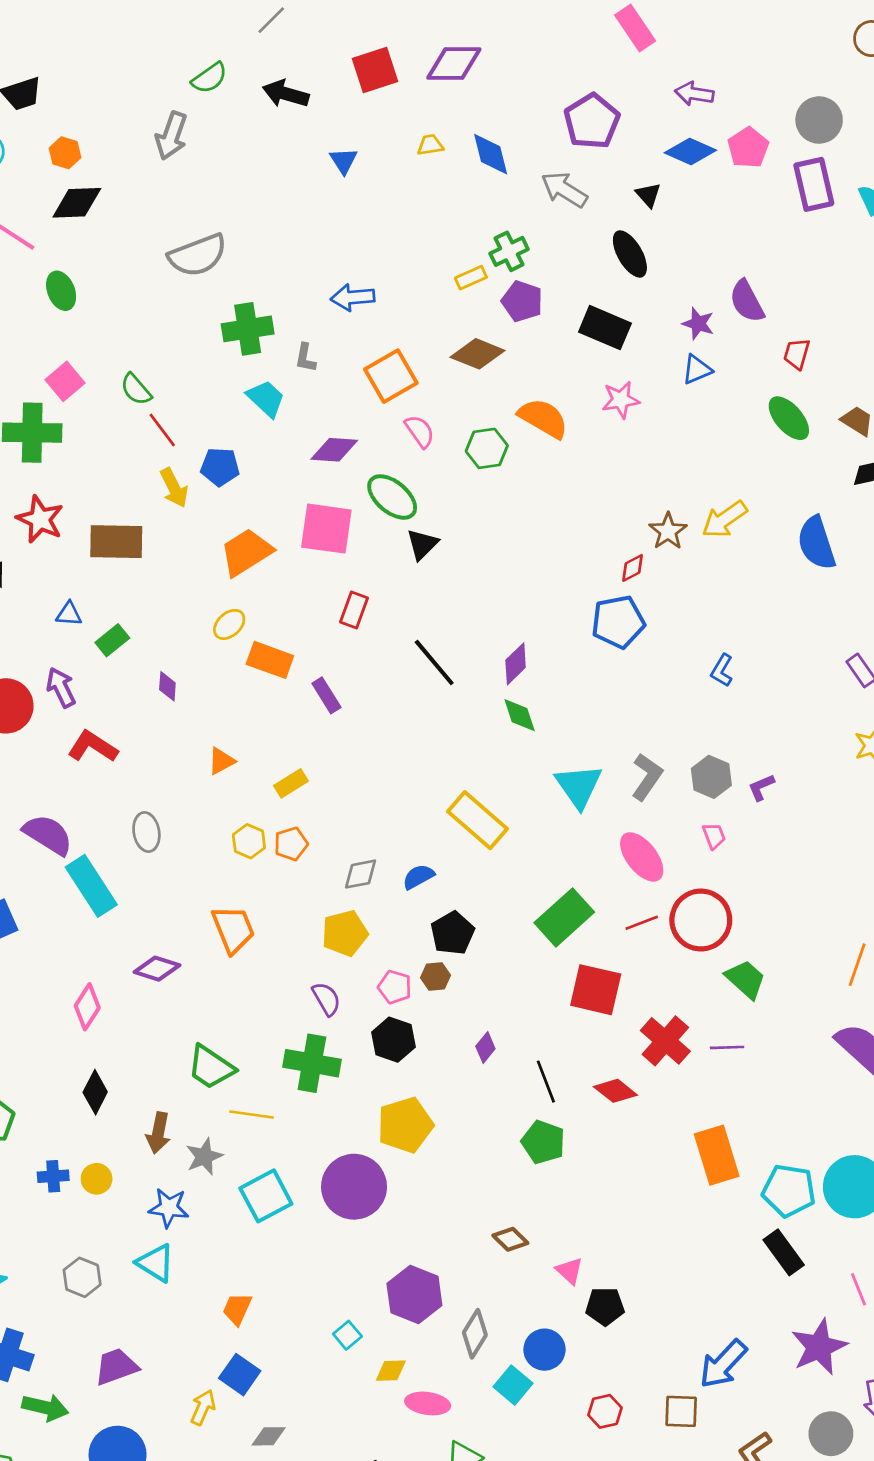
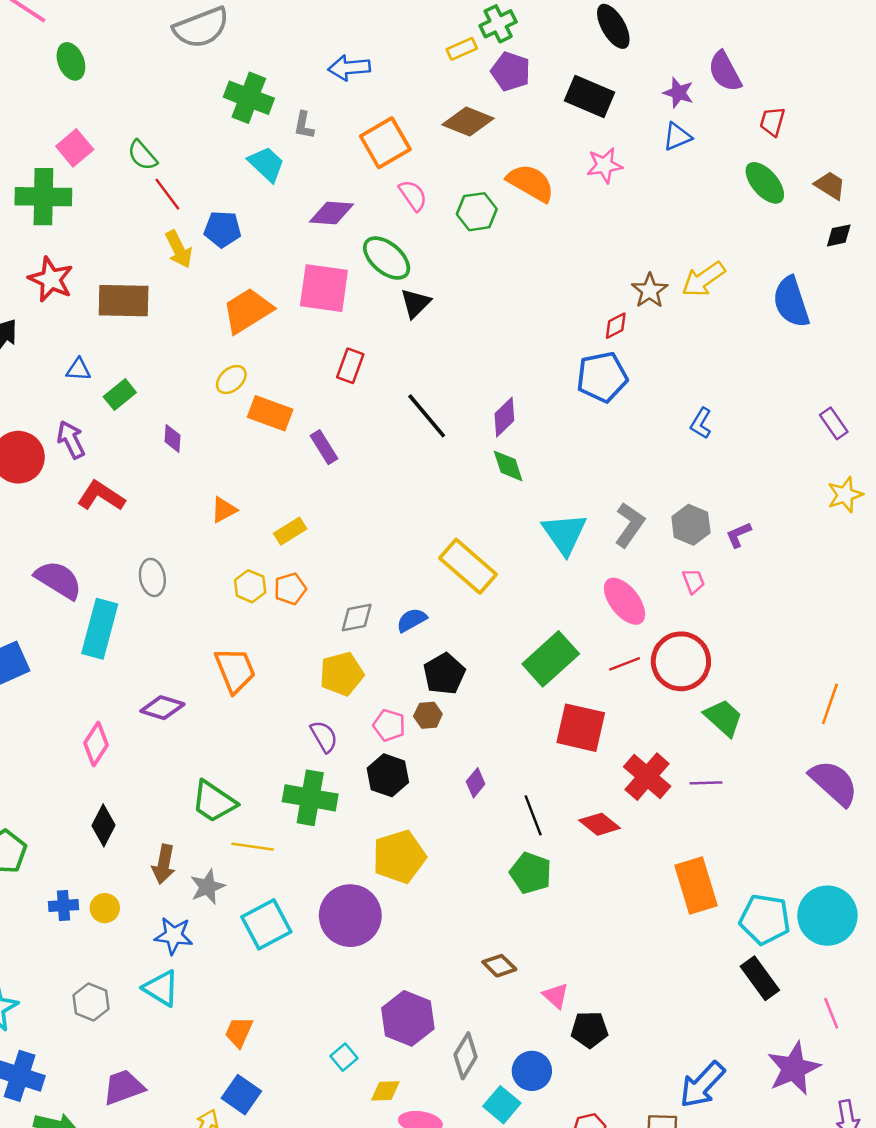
green cross: (248, 329) -> (249, 98), turned 30
cyan rectangle: (91, 886) -> (100, 629), turned 48

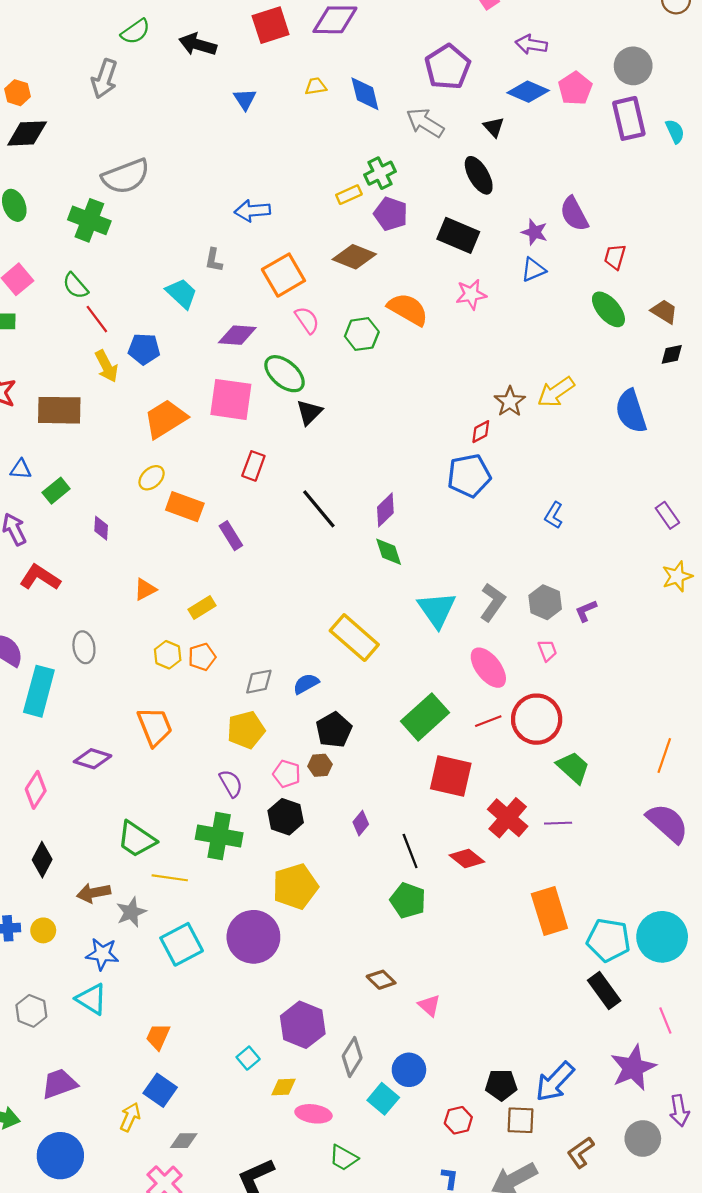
green cross: (249, 98) -> (89, 220), moved
brown arrow: (164, 864) -> (94, 893), turned 68
black pentagon: (590, 1030) -> (501, 1085), moved

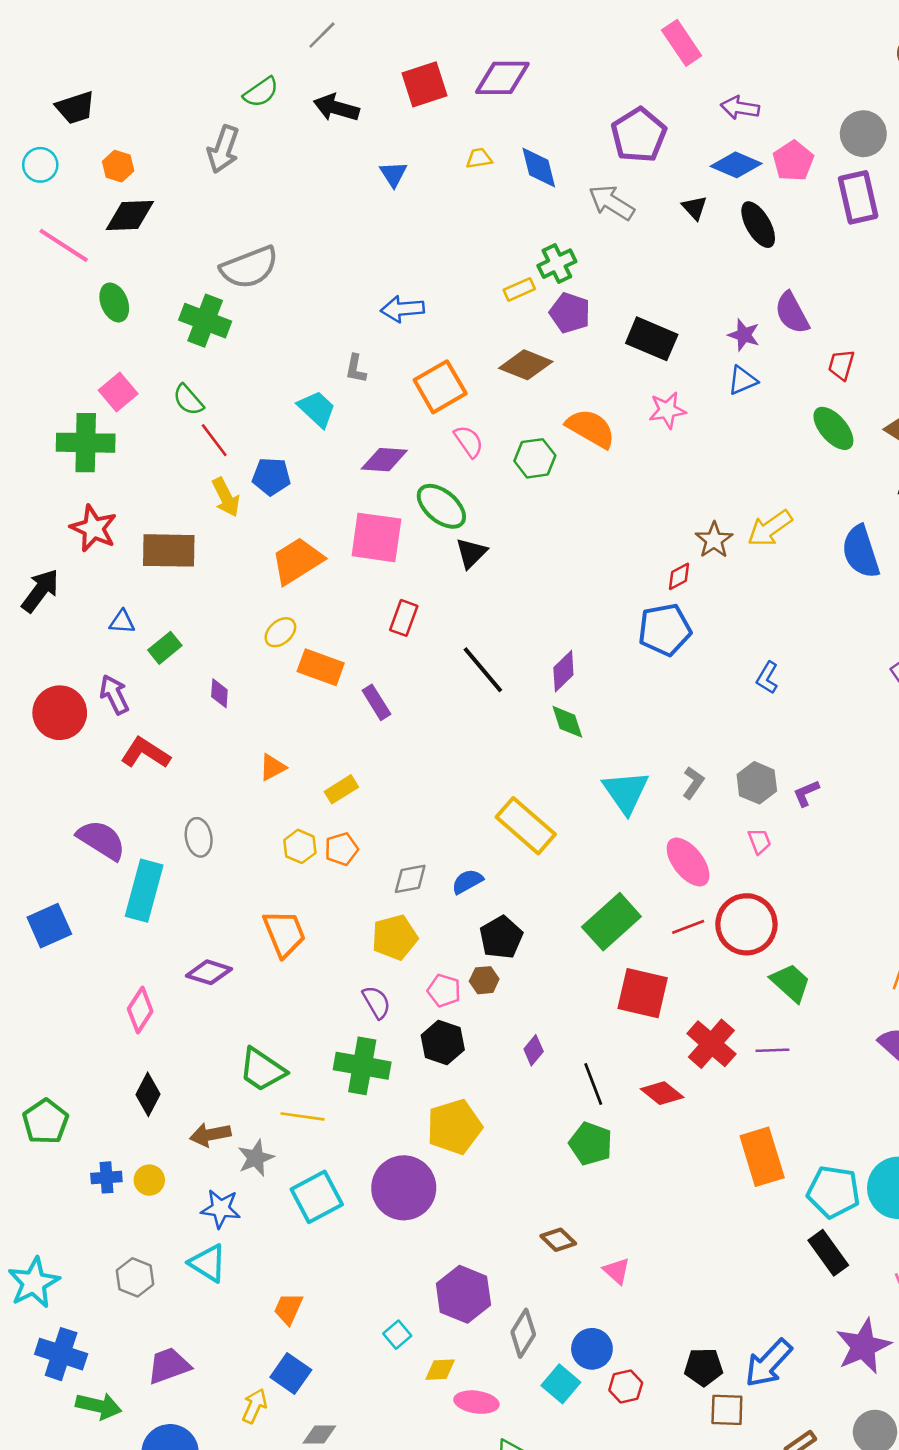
black ellipse: (479, 175) -> (758, 225), moved
gray L-shape: (493, 602) -> (693, 783), size x0.7
red hexagon: (458, 1120) -> (626, 1386), moved

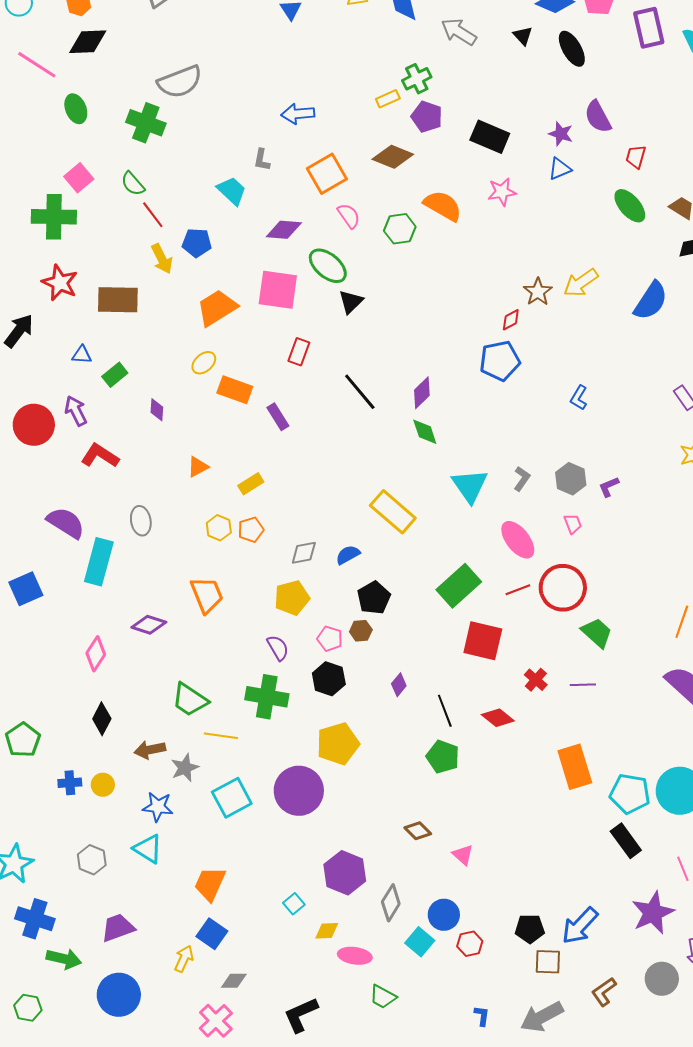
blue semicircle: (861, 552) -> (651, 301), turned -129
red cross: (711, 1044) -> (536, 680), size x0.6
orange trapezoid: (288, 1309) -> (210, 884), size x1.4

